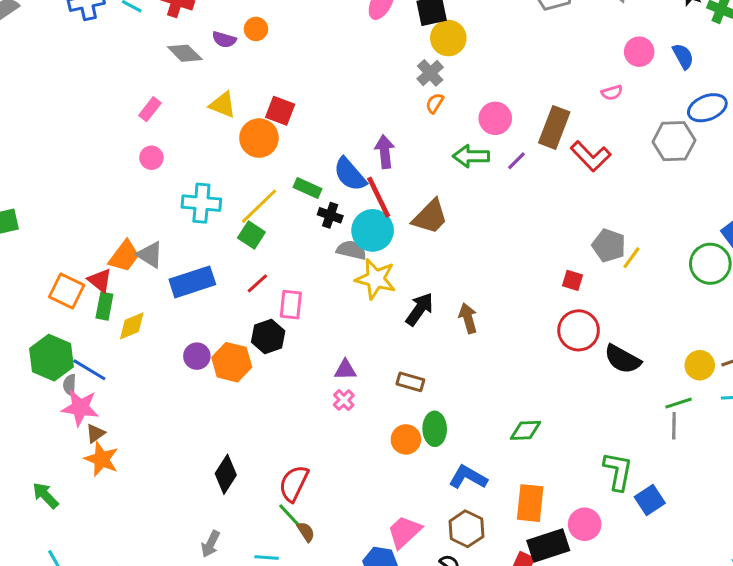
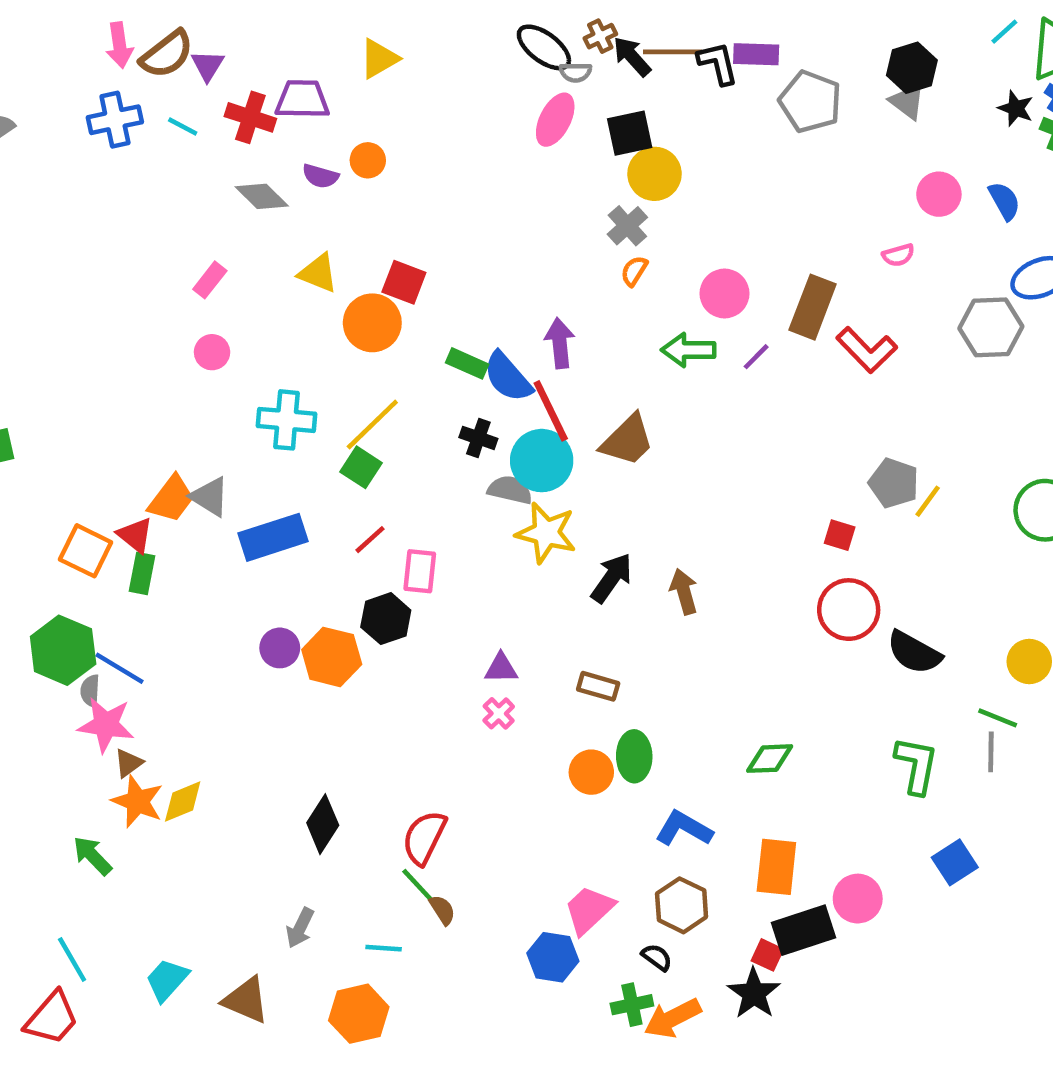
green rectangle: (307, 188) -> (467, 363), moved
yellow diamond: (132, 326) -> (183, 801), moved
green line: (679, 403) -> (998, 718), turned 40
green L-shape: (618, 471) -> (916, 765), moved
green arrow: (45, 495) -> (92, 856), moved

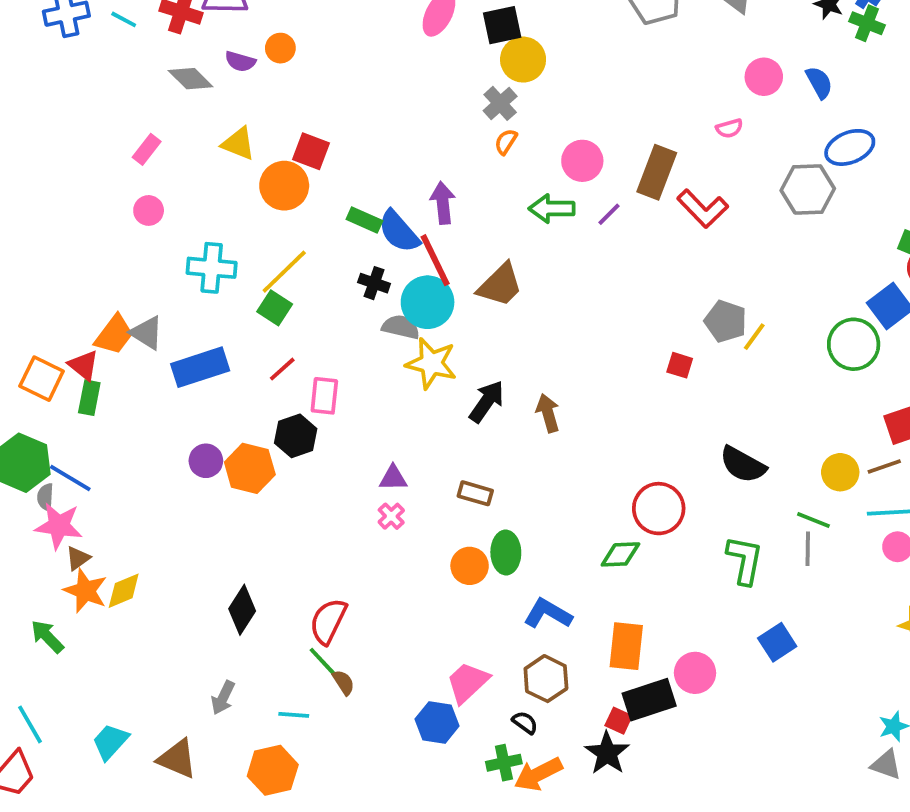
red circle: (849, 610) -> (659, 509), moved

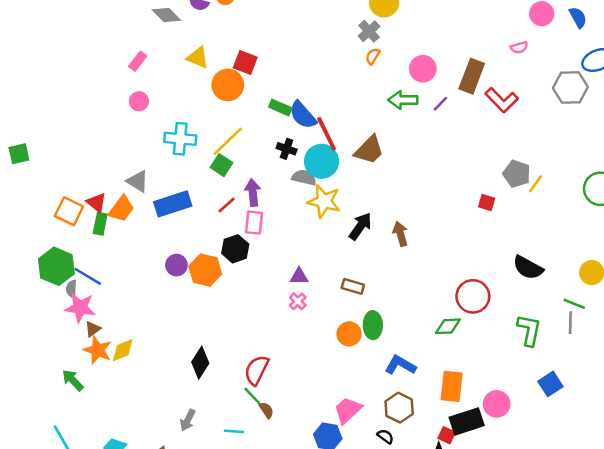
purple arrow: (443, 203) -> (253, 193), moved
orange trapezoid: (114, 335) -> (121, 209), moved

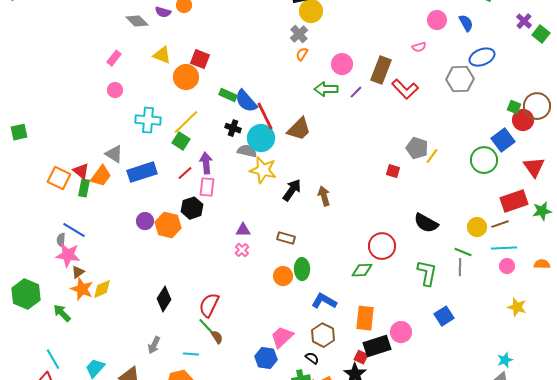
green hexagon: (56, 266) -> (26, 294), moved

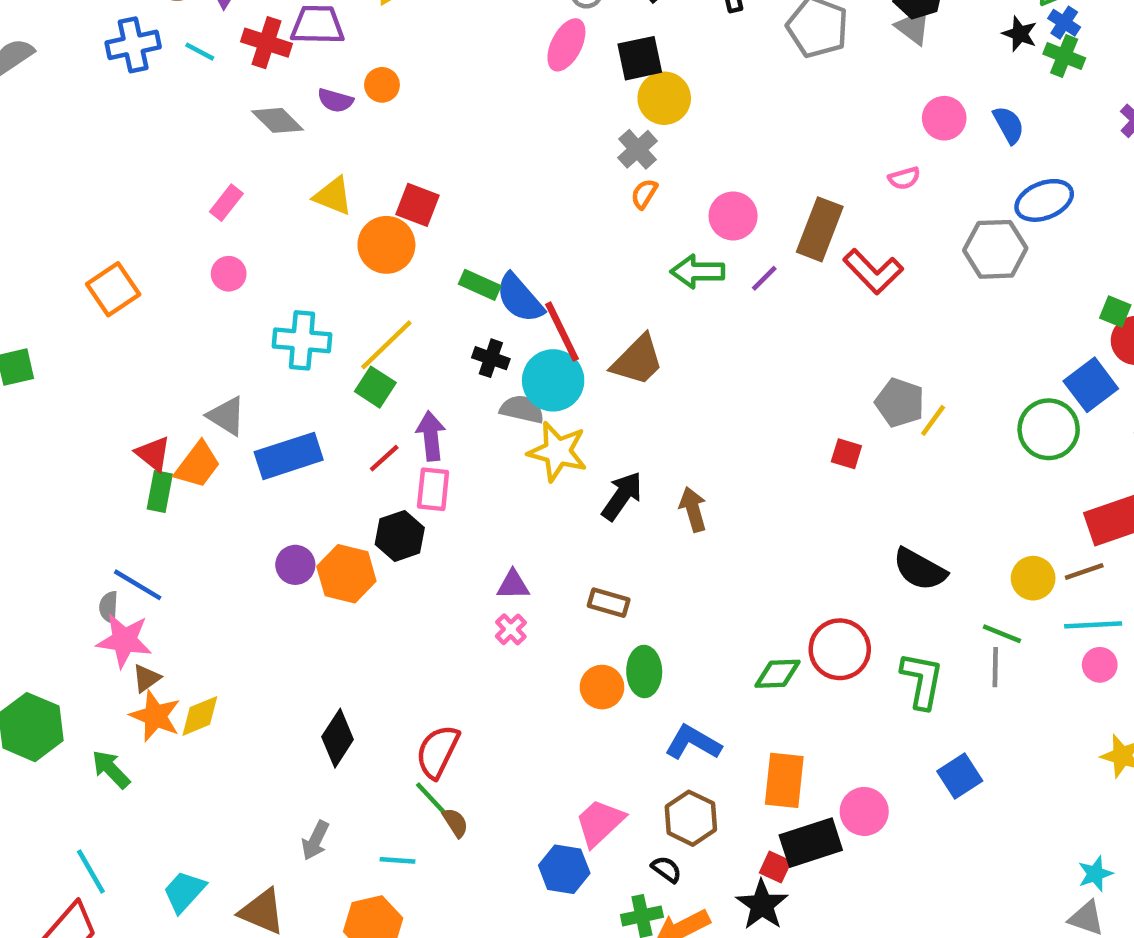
orange square: (59, 178) -> (113, 289), moved, turned 30
red circle: (382, 246) -> (840, 649), moved

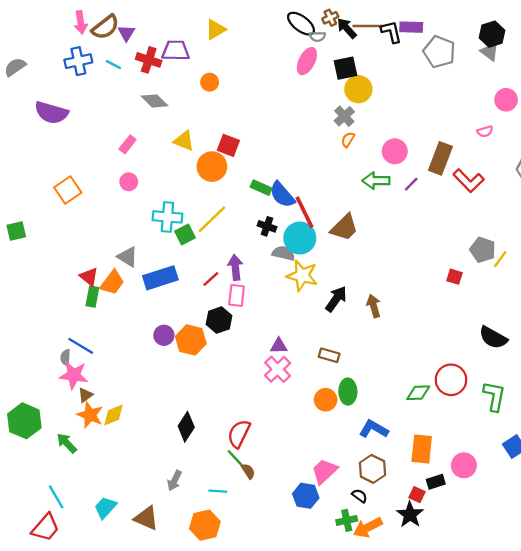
purple semicircle: (335, 100) -> (51, 113), moved, size x1.8
green square: (375, 387) -> (185, 235), moved, turned 30
pink cross: (511, 629) -> (278, 369), size x1.6
black rectangle: (811, 843) -> (436, 482), size x0.6

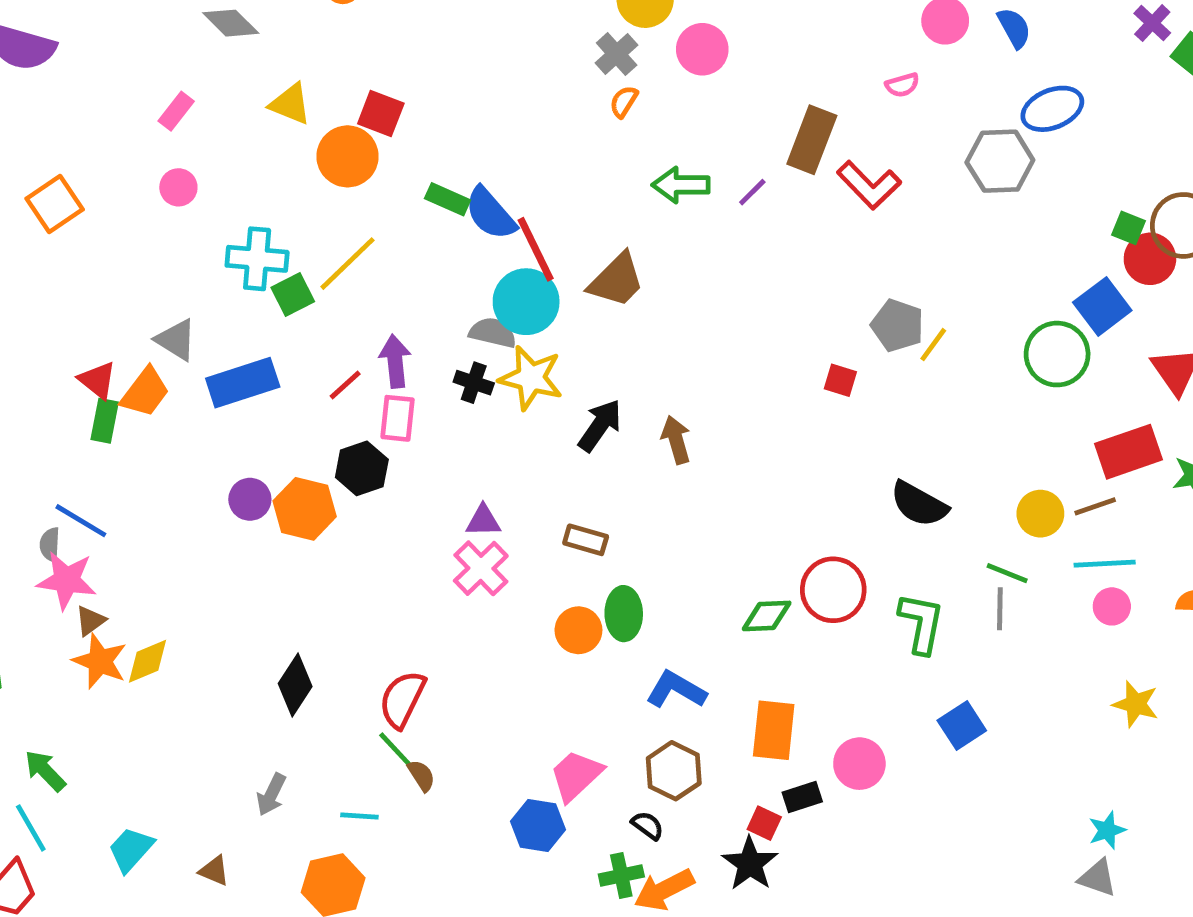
pink circle: (395, 151) -> (702, 49), moved
black cross: (267, 226) -> (474, 383), moved
green arrow: (67, 443) -> (45, 771), moved
brown triangle: (146, 518) -> (214, 871), size x0.6

